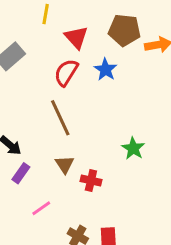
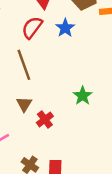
red cross: (91, 180) -> (45, 119), turned 35

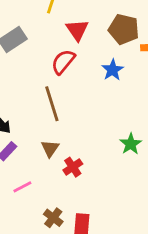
blue star: (65, 28) -> (113, 70), moved
green star: (83, 96) -> (131, 144), moved

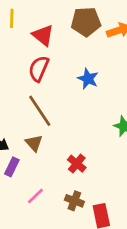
blue star: (113, 70) -> (88, 79), moved
brown triangle: (50, 149) -> (34, 143), moved
brown cross: (53, 218) -> (74, 201), moved

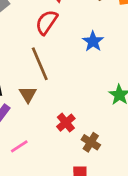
brown cross: (74, 201) -> (91, 142), moved

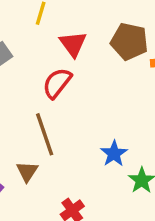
blue star: (93, 41) -> (114, 154), moved

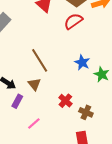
red semicircle: (57, 83) -> (73, 21), moved, turned 30

